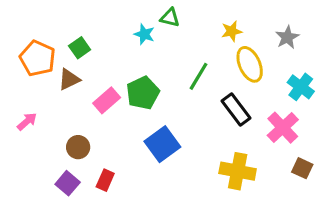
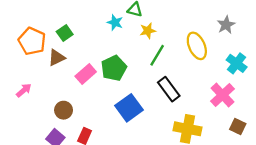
yellow star: (232, 31) -> (148, 31), moved
black rectangle: (236, 109) -> (169, 89), moved

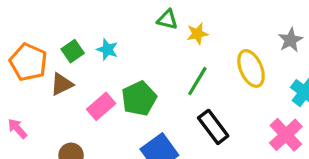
cyan star: (115, 22) -> (107, 50), moved
yellow star: (148, 31) -> (197, 34), moved
pink arrow: (24, 90) -> (17, 128), turned -91

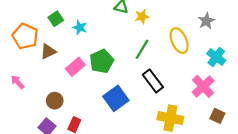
green square: (73, 51) -> (56, 19), moved

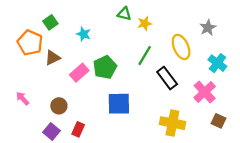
green square: (56, 19) -> (50, 22), moved
black rectangle: (153, 81) -> (167, 78), moved
pink arrow: (18, 82) -> (22, 98), moved
blue square: (116, 98) -> (119, 104), turned 35

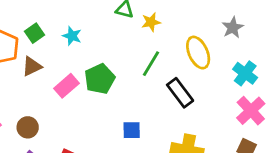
green square: (50, 22) -> (35, 33), moved
pink cross: (205, 92) -> (251, 111), moved
blue square: (119, 104) -> (132, 130), moved, size x0.6
brown circle: (59, 106) -> (28, 127), moved

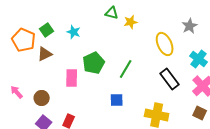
green line: (151, 64) -> (126, 69), moved
pink rectangle: (66, 86) -> (72, 78), moved, turned -48
black rectangle: (180, 93) -> (170, 79), moved

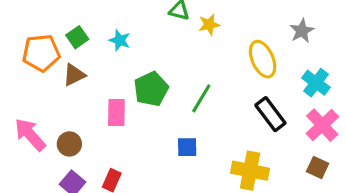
orange pentagon: (24, 40) -> (41, 53), turned -30
pink arrow: (17, 92) -> (30, 135), size x1.6

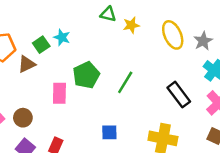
gray star: (302, 31) -> (203, 41), moved
green square: (77, 37) -> (41, 45), moved
yellow ellipse: (263, 59) -> (173, 35), moved
blue square: (187, 147) -> (109, 132), moved

